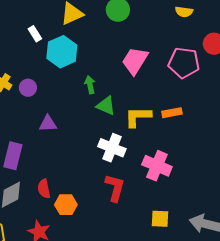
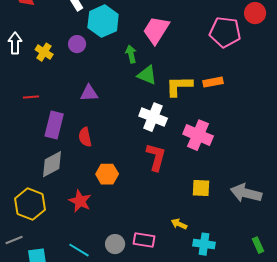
pink trapezoid: (135, 61) -> (156, 30), moved
purple circle: (28, 88) -> (77, 44), moved
red semicircle: (44, 189) -> (85, 137), moved

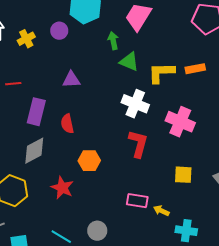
yellow cross: (44, 52) -> (26, 39), turned 30
pink rectangle: (144, 240) -> (137, 201), moved

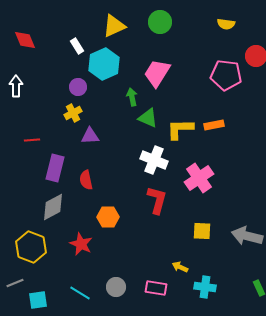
yellow cross: (26, 39) -> (73, 113), moved
pink cross: (180, 122) -> (199, 178), turned 32
pink rectangle: (137, 201) -> (156, 288), moved

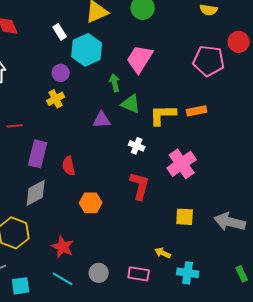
purple triangle: (90, 136) -> (102, 120), moved
white cross: (154, 160) -> (137, 146), size x0.6
red star: (81, 244) -> (63, 247), moved

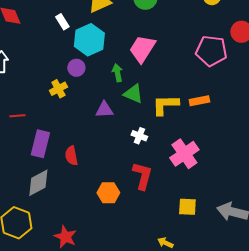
purple circle: (61, 73) -> (76, 68), moved
orange hexagon: (91, 203) -> (108, 193), moved

